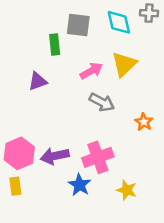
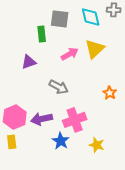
gray arrow: (102, 102) -> (59, 87), moved

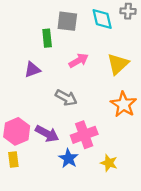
yellow triangle: (95, 49) -> (118, 64), moved
orange star: (110, 93) -> (123, 104), size x1.6
purple arrow: (42, 119) -> (47, 134), turned -140

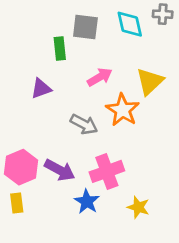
orange star: (123, 104) -> (123, 110), moved

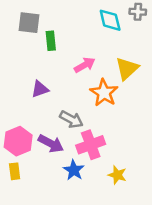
gray square: (85, 27) -> (29, 23), moved
purple triangle: (41, 89) -> (40, 89), moved
gray arrow: (84, 124) -> (71, 119), moved

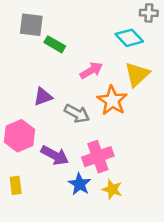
cyan diamond: (110, 20) -> (129, 38), moved, turned -30
green rectangle: (51, 41) -> (55, 44), turned -54
gray arrow: (71, 119) -> (77, 114), moved
pink hexagon: (18, 141) -> (19, 136), moved
yellow star: (117, 175) -> (112, 189), moved

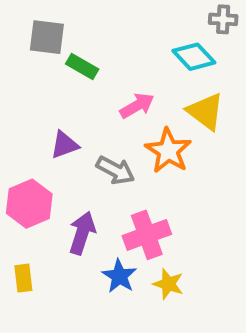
yellow triangle: (137, 74) -> (206, 112), turned -40
purple arrow: (55, 155) -> (82, 233), turned -100

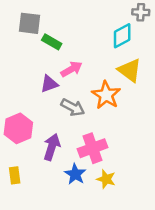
cyan diamond: (194, 57) -> (122, 36), turned -75
pink arrow: (137, 106) -> (71, 69), moved
purple triangle: (64, 145) -> (49, 84), moved

